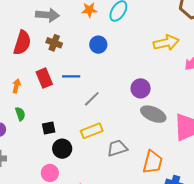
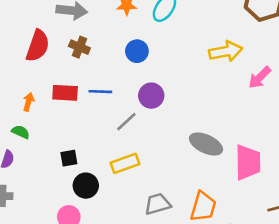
red rectangle: (44, 78) -> (65, 93), turned -66
purple circle: (141, 88) -> (151, 96), moved
green semicircle: (20, 114) -> (21, 132), moved, turned -48
gray trapezoid: (117, 148) -> (158, 204), moved

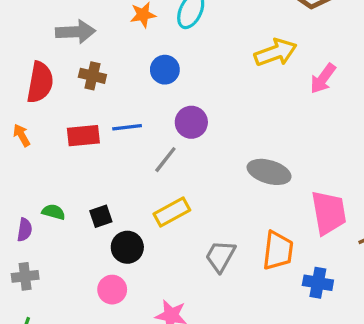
orange arrow: (28, 102) -> (22, 135), moved, turned -36
green semicircle: (21, 132) -> (53, 212), moved
pink trapezoid: (248, 162) -> (329, 213), moved
gray trapezoid: (158, 204) -> (220, 256), turned -36

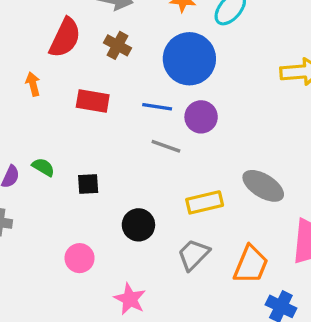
blue circle: (165, 70) -> (189, 59), size x1.8
blue line: (127, 127) -> (157, 107), moved
gray line: (165, 160) -> (166, 146), turned 56
yellow rectangle: (172, 212) -> (205, 202), moved
black circle: (127, 247) -> (138, 225), moved

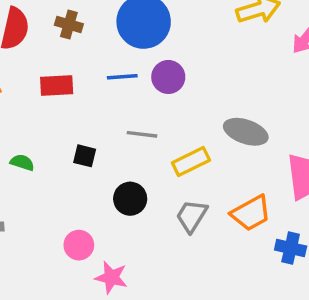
gray line: (166, 146) -> (142, 134), moved
black square: (88, 184) -> (85, 156), moved, turned 30
orange trapezoid: (251, 265) -> (251, 213), turned 51
pink star: (130, 299) -> (111, 277), moved

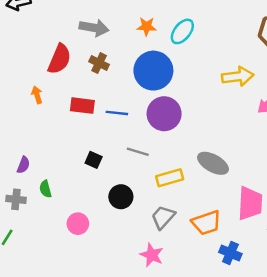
blue line: (122, 77) -> (117, 113), moved
purple circle: (168, 77) -> (164, 114), size x1.4
green semicircle: (22, 162) -> (45, 189), moved, turned -133
pink star: (111, 277) -> (152, 255), moved

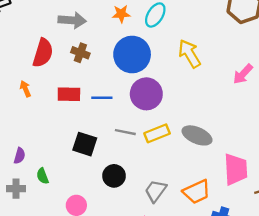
yellow arrow: (238, 76) -> (189, 54), moved, turned -108
black square: (94, 160) -> (85, 144), size x1.5
yellow rectangle: (170, 178) -> (157, 133), moved

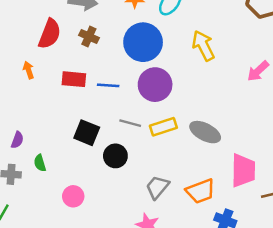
black circle: (114, 176) -> (115, 156), moved

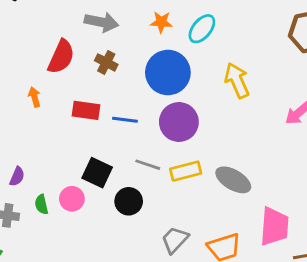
pink circle: (73, 196) -> (72, 199), moved

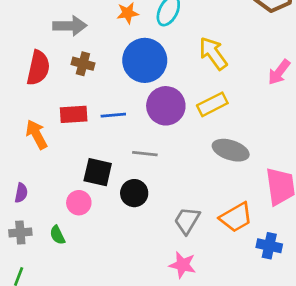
orange arrow: (35, 97) -> (37, 134), moved, size x1.5
yellow rectangle: (186, 171) -> (212, 104), moved
green semicircle: (41, 204) -> (57, 235), moved

